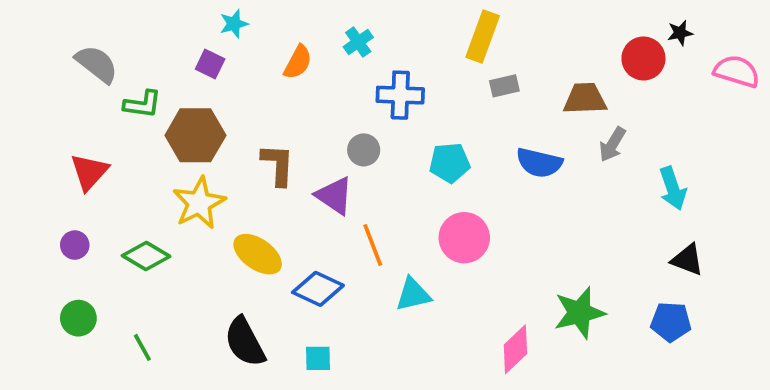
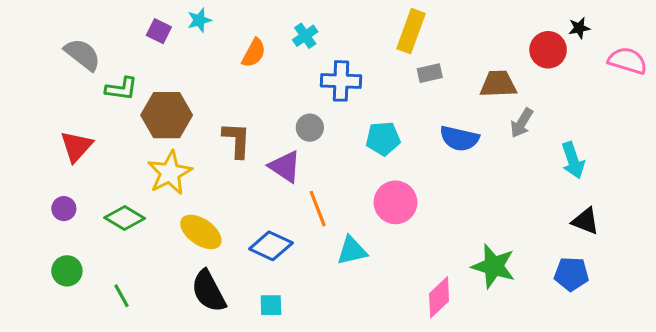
purple square: (210, 64) -> (159, 31), moved
yellow ellipse: (258, 254) -> (201, 232), moved
green star: (579, 313) -> (494, 266), turned 30

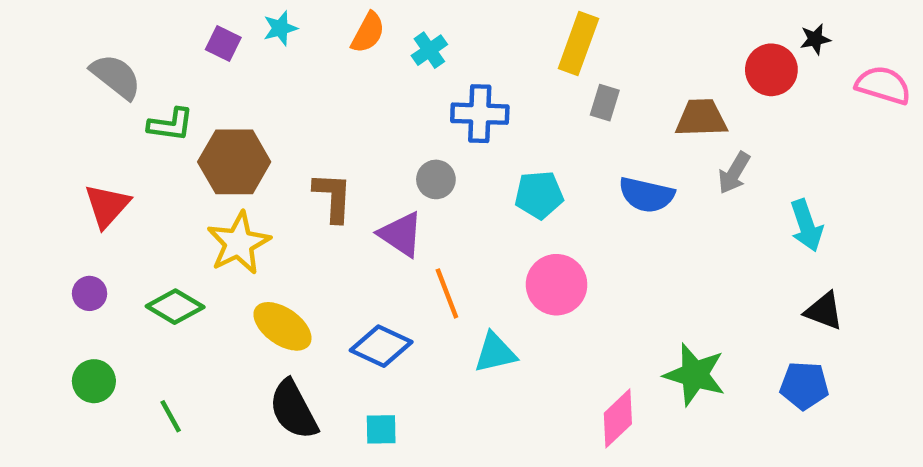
orange semicircle: (254, 53) -> (368, 33), moved
gray rectangle: (430, 73) -> (605, 103), turned -60

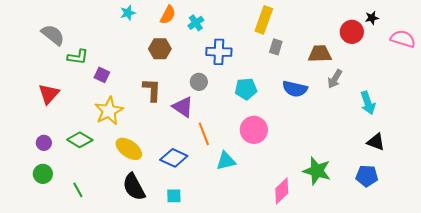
purple square: (223, 44) -> (102, 75), moved
brown hexagon: (234, 162) -> (160, 49), moved, size x0.7
purple circle: (90, 293) -> (44, 143), moved

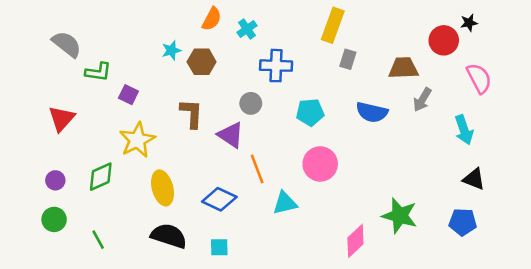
cyan star: (128, 13) -> (171, 50), moved
pink semicircle: (403, 39) -> (479, 78), moved, turned 45
green diamond: (80, 140) -> (101, 177), turned -55
yellow ellipse: (129, 149) -> (163, 188), turned 40
black semicircle: (134, 187) -> (169, 236), turned 136

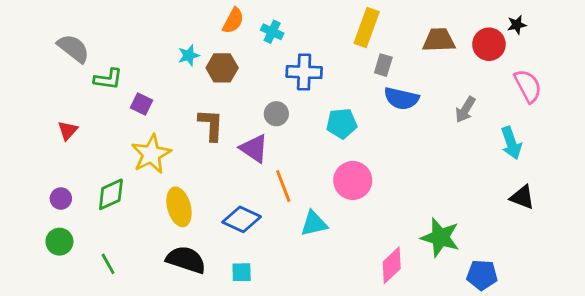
cyan cross: (247, 29) -> (272, 32), turned -30
brown trapezoid: (403, 68) -> (439, 40), moved
blue semicircle: (372, 112) -> (401, 98), moved
red triangle: (62, 119) -> (68, 130), size x0.7
blue pentagon: (463, 222) -> (482, 275), moved

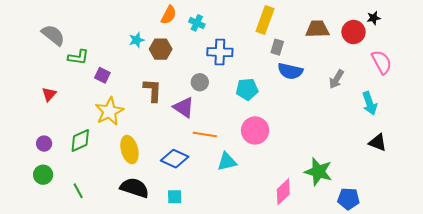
orange line: (283, 186) -> (205, 134), turned -60

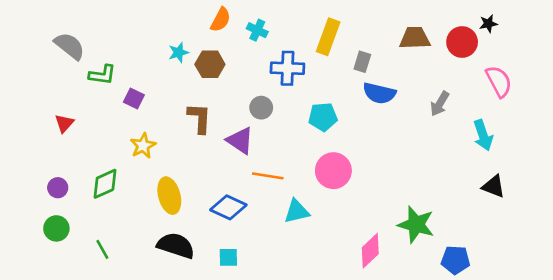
yellow rectangle: (265, 20) -> (328, 37), moved
yellow star: (109, 111) -> (143, 146), size x0.7

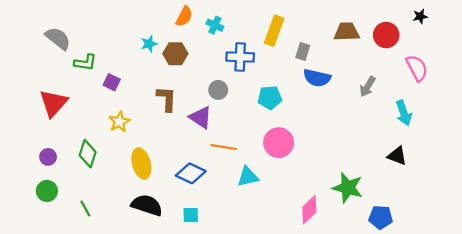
black star: (488, 24) -> (420, 16), moved
red triangle: (64, 123) -> (54, 103), size x1.8
green diamond: (105, 184) -> (88, 154), turned -48
black triangle: (494, 186) -> (397, 156), moved

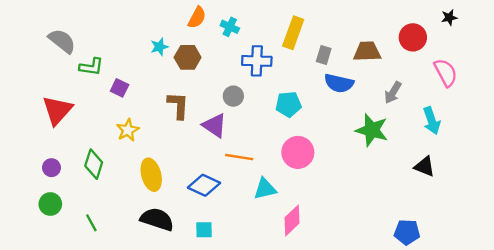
brown trapezoid: (347, 32) -> (367, 51), moved
green star: (348, 188) -> (372, 130), moved
pink diamond: (309, 210) -> (292, 220), moved

